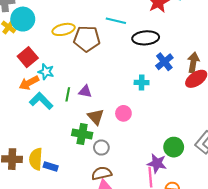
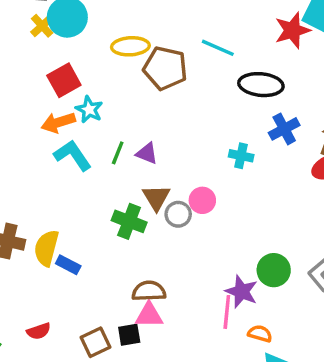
gray circle: (101, 148) -> (178, 214), moved

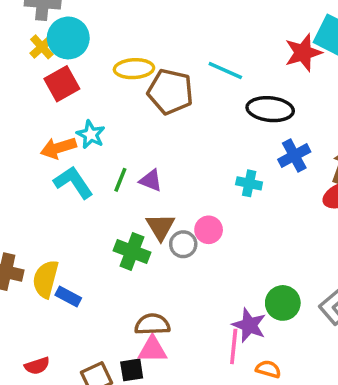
red square: (64, 80) -> (62, 84), moved

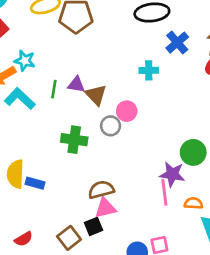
brown triangle: (161, 227) -> (96, 95), moved

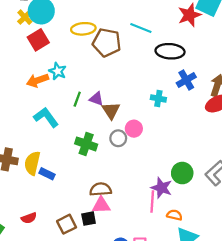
cyan L-shape: (20, 99) -> (46, 117), moved

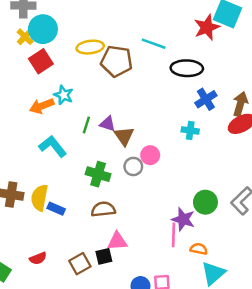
cyan cross: (158, 98) -> (190, 130), moved
brown semicircle: (101, 189) -> (103, 209), moved

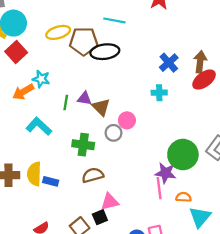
black ellipse: (187, 68) -> (105, 52), moved
green circle: (205, 202) -> (183, 155), size x1.4

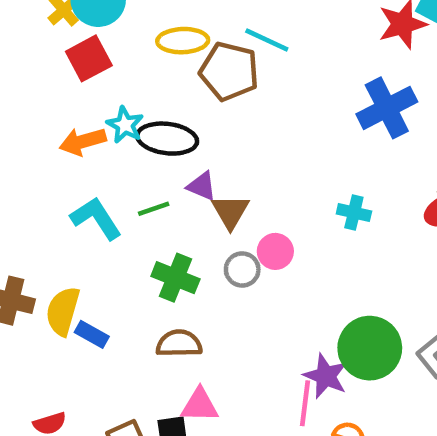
cyan line: (114, 20) -> (267, 40), moved
black ellipse: (105, 52) -> (167, 139), moved
blue cross: (169, 63) -> (387, 108), moved, size x1.4
green line: (66, 102) -> (154, 209), moved, turned 48

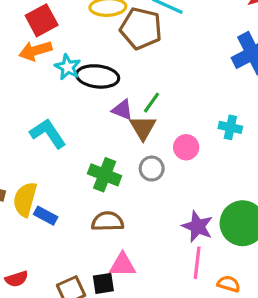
orange arrow: (83, 142) -> (35, 51), moved
green line: (154, 209) -> (152, 103), moved, turned -35
pink circle: (275, 251) -> (186, 147), moved
purple star: (326, 376) -> (198, 226), moved

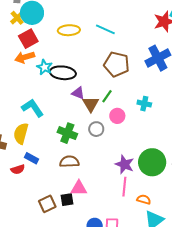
brown pentagon: (141, 28) -> (117, 64), moved
green line: (152, 103) -> (107, 96), moved
yellow semicircle: (25, 199) -> (21, 133), moved
red semicircle: (17, 279) -> (18, 169), moved

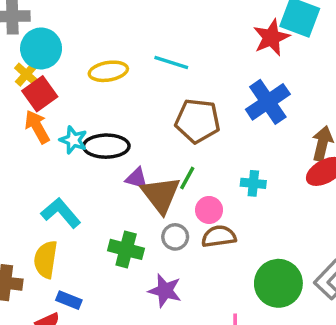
yellow cross: (17, 18) -> (26, 74), moved
orange arrow: (25, 57) -> (37, 127), turned 84
brown triangle: (91, 104) -> (161, 195), size x1.4
brown semicircle: (69, 162) -> (219, 236), moved
purple star: (125, 164) -> (165, 291), moved

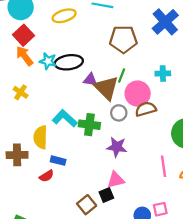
yellow cross: (26, 74) -> (21, 92), moved
pink circle: (209, 210) -> (138, 94), size x1.5
cyan L-shape: (61, 213) -> (65, 118), moved

